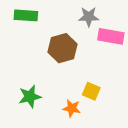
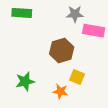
brown hexagon: (62, 48) -> (62, 51), moved

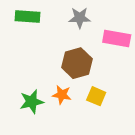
gray star: (75, 14) -> (80, 18), moved
orange star: (60, 91) -> (62, 95), moved

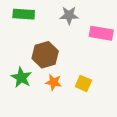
brown hexagon: (77, 63) -> (45, 55), moved
green star: (32, 102) -> (21, 77), moved, turned -30

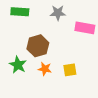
yellow square: (83, 83) -> (70, 70), turned -32

